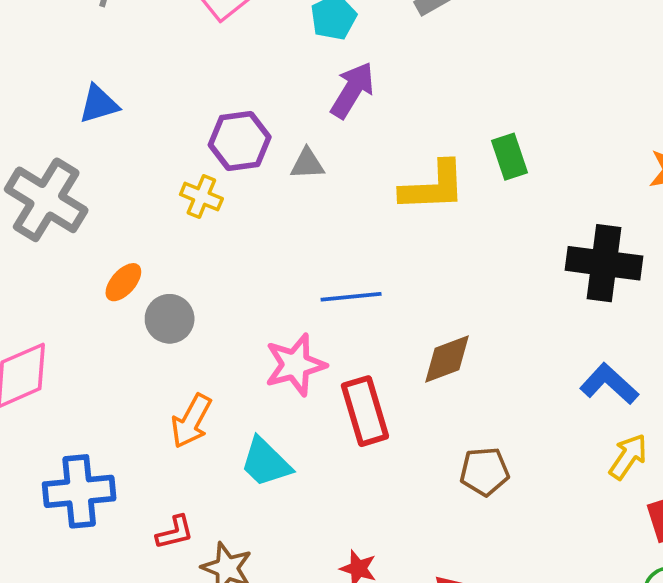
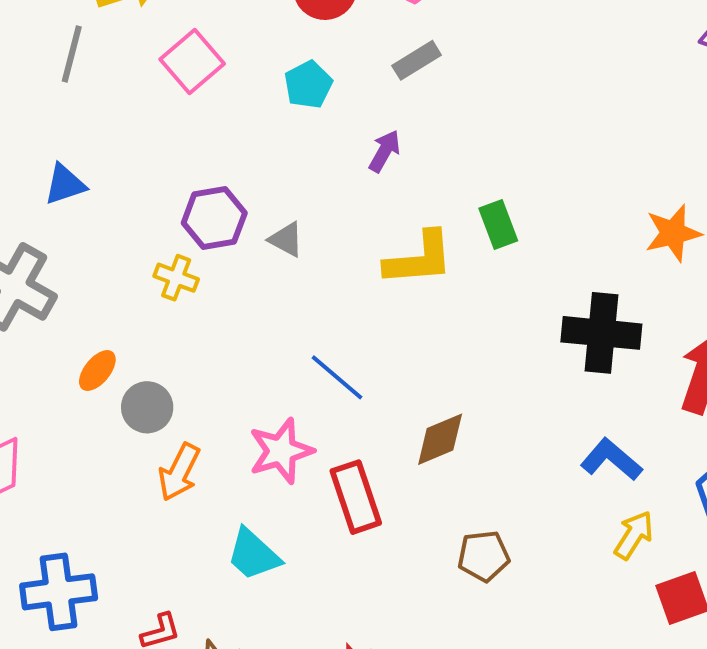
purple arrow: (352, 90) -> (385, 151), moved, size x0.7
gray triangle: (307, 164) -> (286, 239), turned 33
blue line: (351, 297) -> (337, 377), turned 48
orange arrow: (191, 421) -> (179, 472), moved

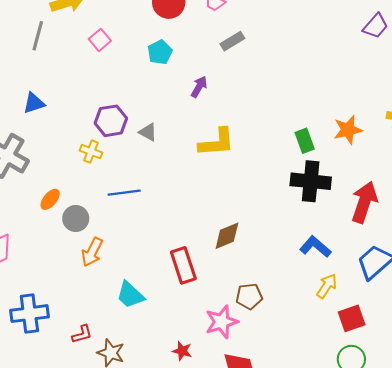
gray rectangle: (417, 60) -> (232, 41), moved
pink square: (192, 61) -> (100, 40), size x0.7
green rectangle: (498, 225) -> (305, 141), moved
blue line: (337, 377) -> (124, 193), moved, turned -48
pink star: (281, 451) -> (222, 322), moved

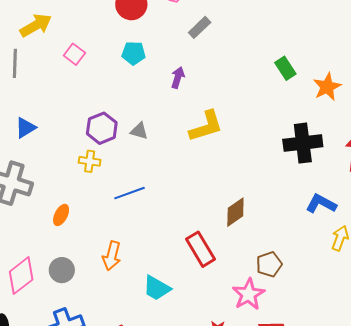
cyan pentagon: (160, 52) -> (134, 53), turned -30
green rectangle: (305, 141) -> (285, 68), moved
gray circle: (76, 218) -> (62, 270), moved

